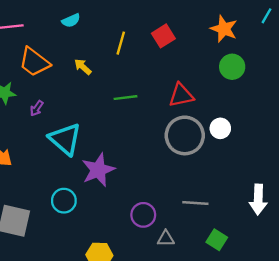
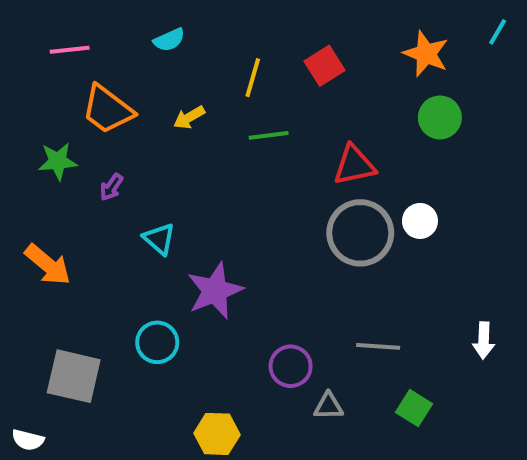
yellow arrow: (83, 67) -> (189, 117), turned -72
green line: (125, 98) -> (269, 135), moved
cyan triangle: (65, 139) -> (159, 239), size x0.6
white arrow: (258, 199) -> (484, 340), size x0.7

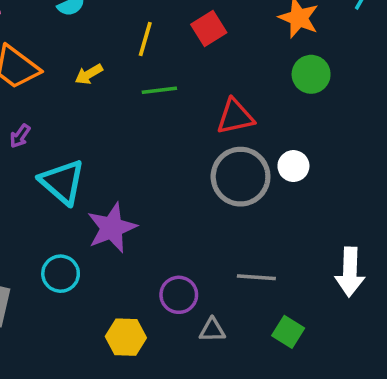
cyan triangle: (159, 239) -> (62, 182), size x1.6
white arrow: (484, 340) -> (350, 272), size x1.5
yellow hexagon: (217, 434) -> (126, 337), moved

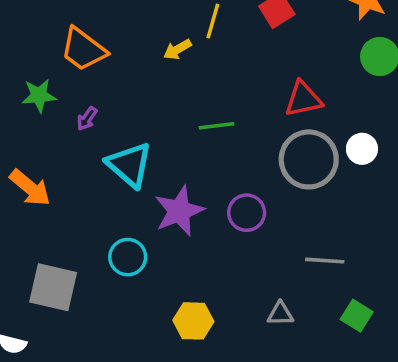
yellow arrow: (89, 74) -> (177, 49), moved
green line: (159, 90) -> (216, 126), moved
purple circle: (179, 295) -> (247, 213), moved

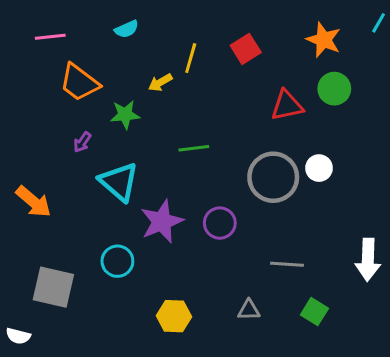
green star: (39, 96) -> (125, 115), moved
red triangle: (303, 99) -> (287, 105), moved

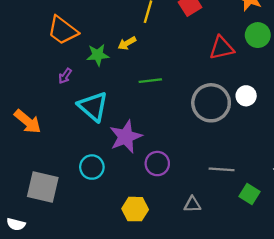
yellow arrow: (160, 83) -> (127, 43), moved
purple circle: (220, 223) -> (157, 164), moved
green square: (314, 312) -> (250, 194), moved

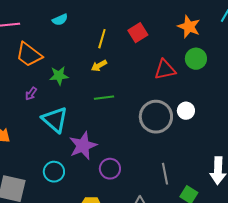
yellow arrow: (127, 43) -> (99, 66), moved
gray line: (222, 169) -> (165, 174), turned 75

